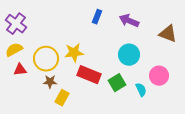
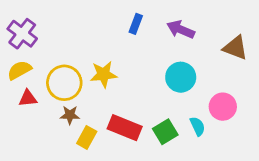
red rectangle: (89, 75) -> (125, 128), moved
green square: (117, 83) -> (165, 132), moved

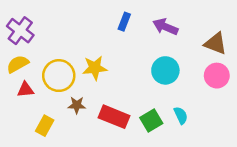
pink circle: (223, 107) -> (217, 76), moved
brown star: (70, 115) -> (77, 105), moved
yellow rectangle: (87, 137) -> (45, 126), moved

